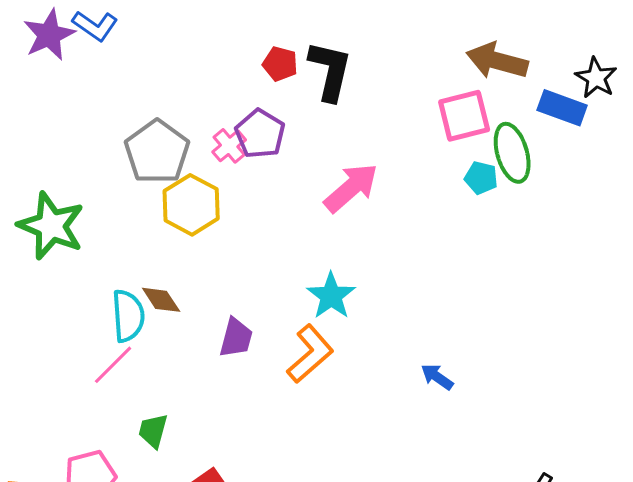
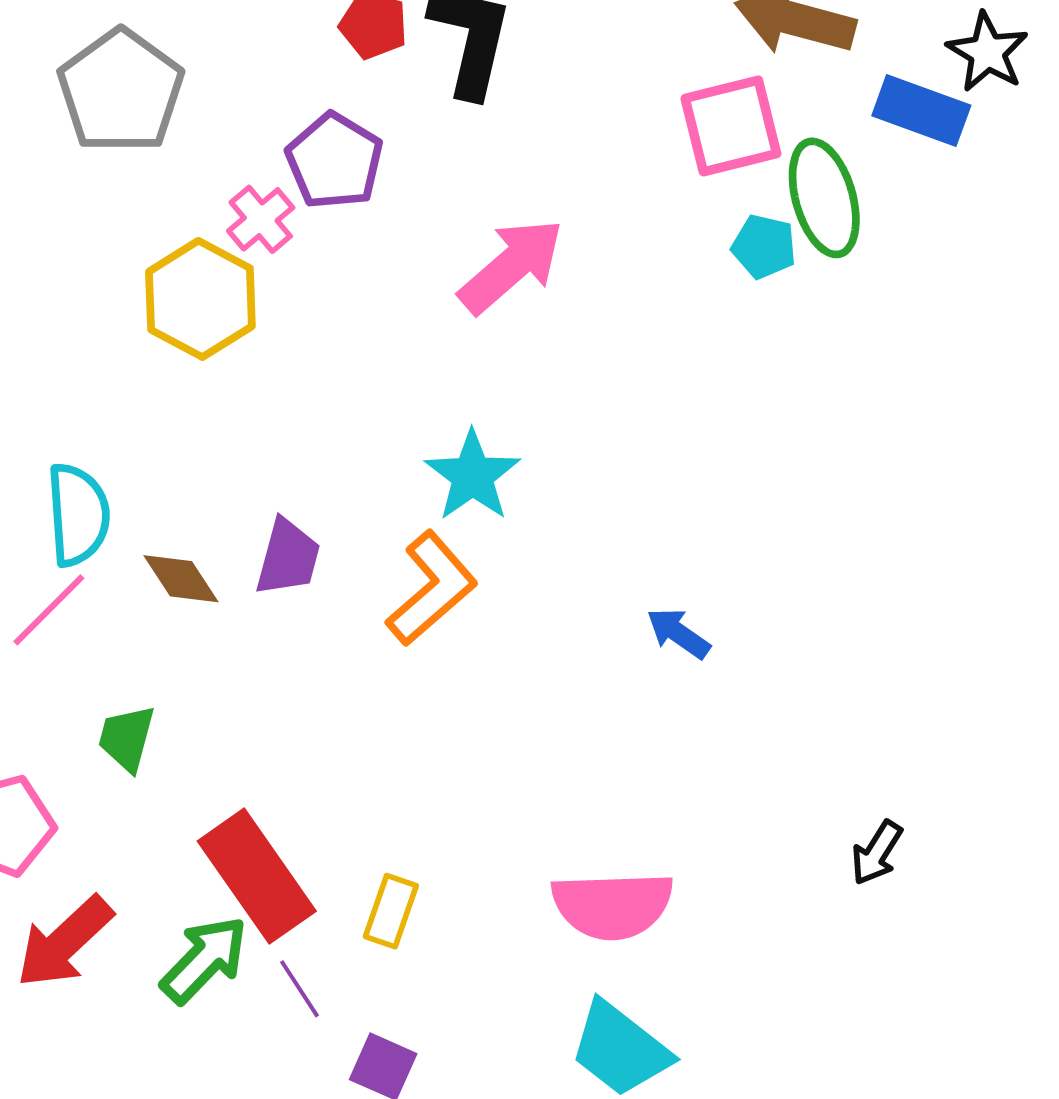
pink cross: (229, 146) -> (261, 219), moved
gray pentagon: (157, 152) -> (121, 91), moved
brown diamond: (161, 300) -> (181, 579), moved

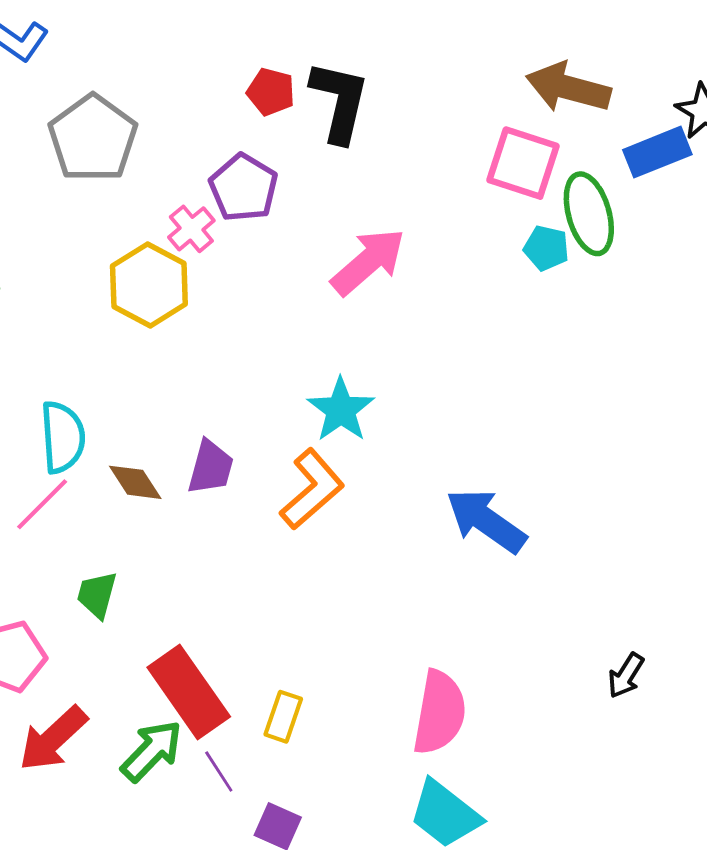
blue rectangle: (921, 110) -> (657, 152), turned -42
pink square: (731, 126) -> (523, 163), turned 32
blue arrow: (678, 633) -> (486, 521), size x1.8
pink semicircle: (612, 905) -> (439, 713), turned -78

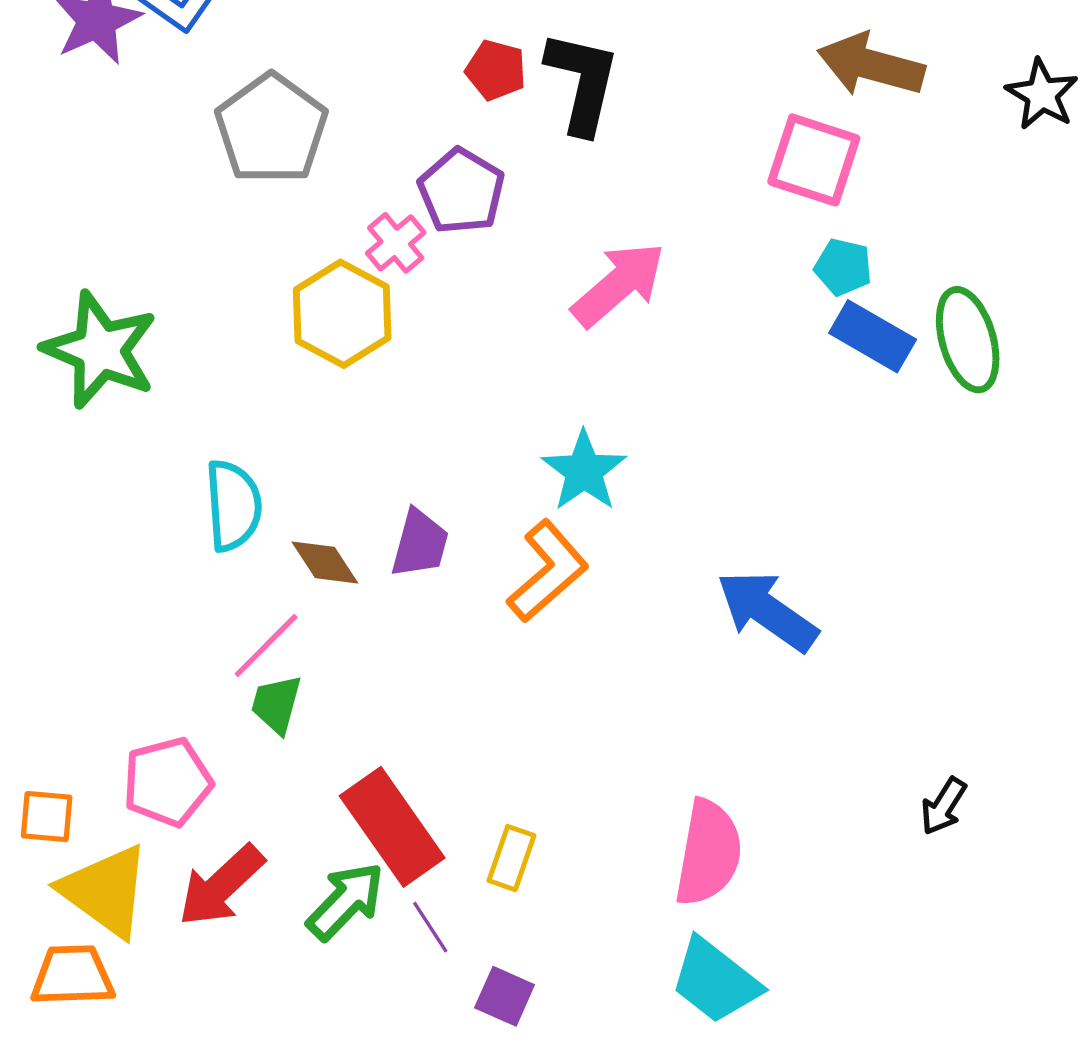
blue rectangle: (657, 152) -> (873, 336), moved, turned 52
green ellipse: (589, 214) -> (968, 340), moved
pink line: (42, 504) -> (266, 645), moved

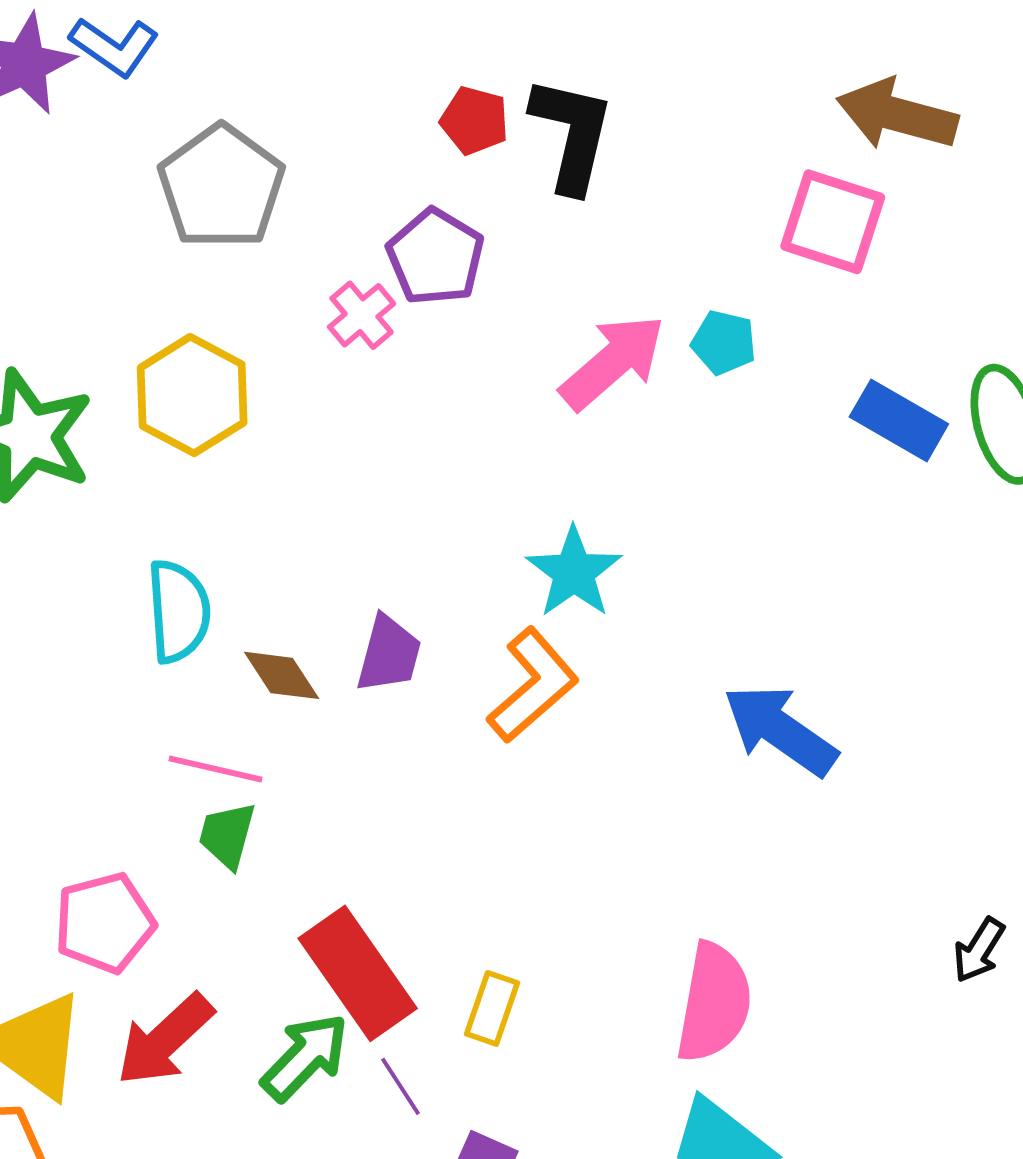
cyan pentagon: (843, 267) -> (724, 343), moved
yellow hexagon: (342, 314) -> (192, 395), moved
pink line: (266, 645) -> (216, 769), turned 58

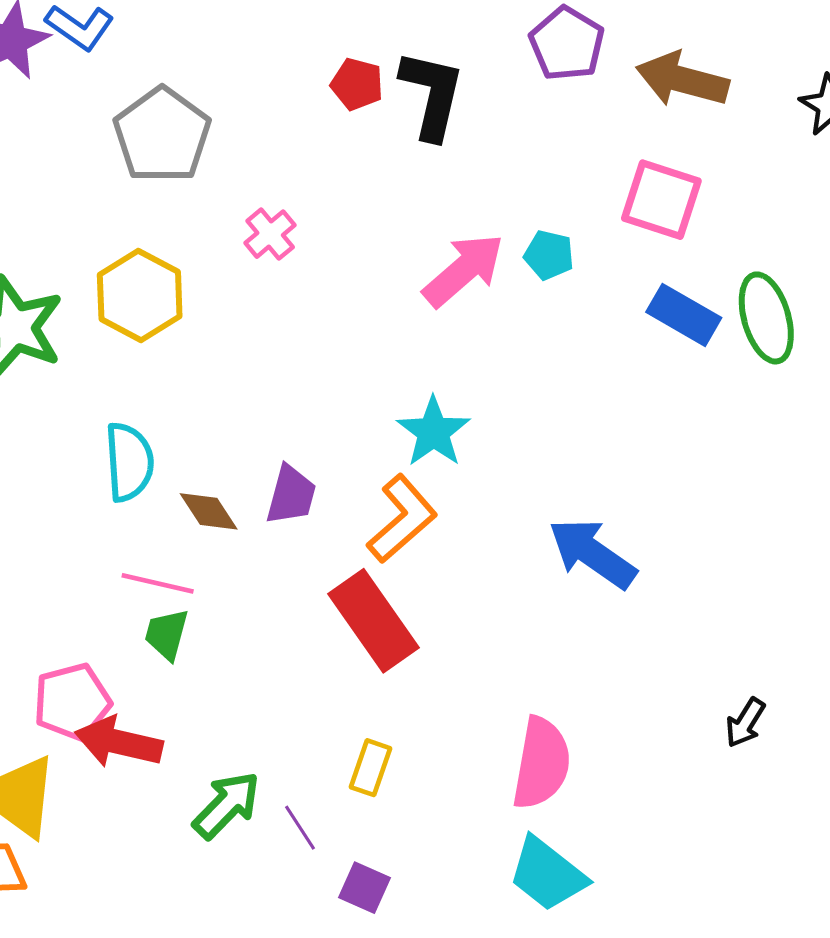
pink square: (833, 222) -> (661, 200), moved
purple pentagon: (436, 257) -> (567, 44), moved
red rectangle: (358, 973) -> (374, 621), moved
red arrow: (165, 1040) -> (119, 742), moved, turned 56

